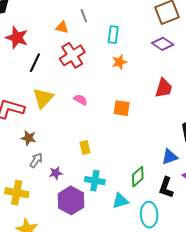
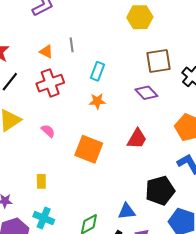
orange square: (122, 108) -> (89, 149), size x1.5

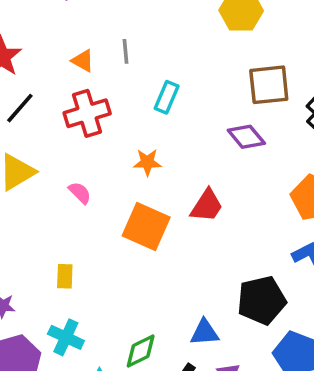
orange star: (97, 101) -> (147, 162), moved
red trapezoid: (137, 139) -> (207, 206), moved

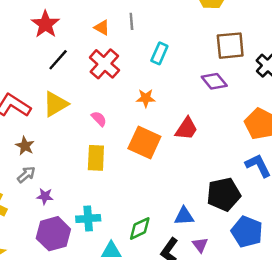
red cross: (87, 113) -> (104, 64), turned -32
yellow rectangle: (65, 276) -> (96, 158), moved, size x1.5
cyan cross: (66, 337) -> (88, 218), turned -30

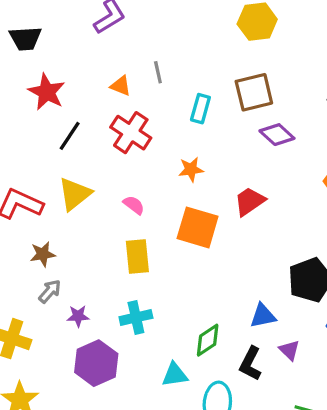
brown square: (230, 46) -> (254, 92), moved
red trapezoid: (186, 129) -> (250, 201), turned -150
brown star: (25, 146) -> (43, 254), turned -30
cyan cross: (88, 218) -> (136, 317), moved

